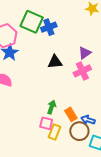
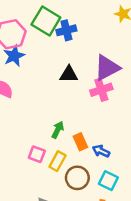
purple triangle: (85, 53) -> (107, 68), size x1.6
pink square: (46, 123) -> (37, 154), moved
brown circle: (79, 131) -> (77, 178), moved

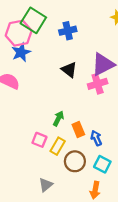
green square: (46, 21) -> (33, 20), moved
black triangle: (69, 74) -> (69, 70), turned 35
blue arrow: (101, 151) -> (96, 138), turned 40

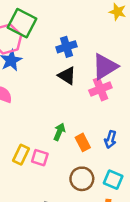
blue cross: (68, 31) -> (67, 47), moved
blue arrow: (96, 138) -> (110, 139), moved, turned -136
yellow rectangle: (58, 146) -> (21, 155), moved

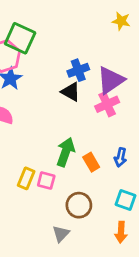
blue cross: (67, 47) -> (78, 70), moved
green arrow: (59, 132) -> (66, 152), size x1.5
brown circle: (82, 179) -> (79, 205), moved

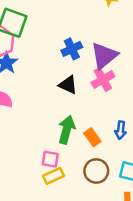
black triangle: (71, 92) -> (68, 85), moved
yellow rectangle: (26, 178) -> (53, 176), moved, turned 48
brown circle: (79, 205) -> (96, 171), moved

